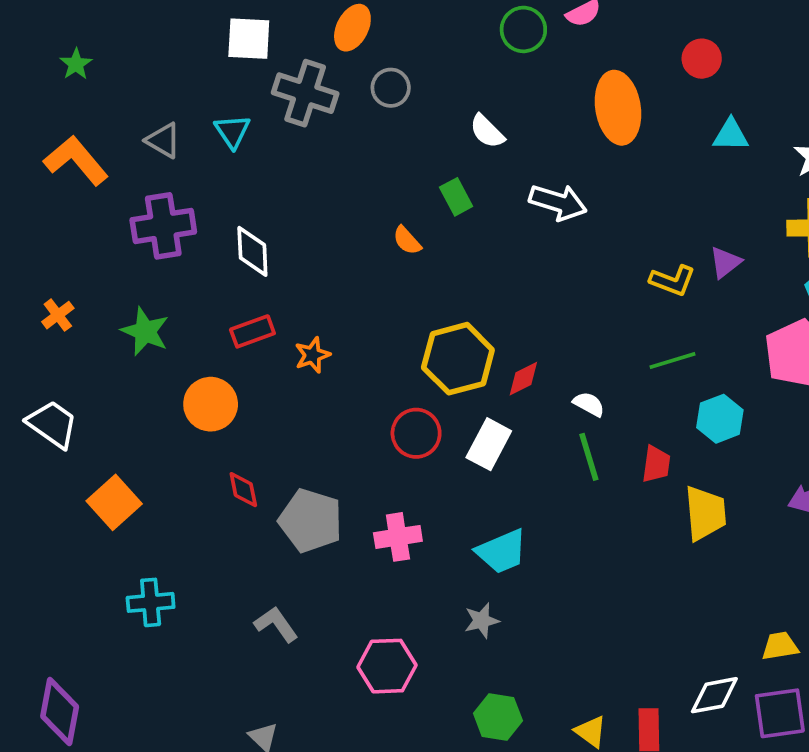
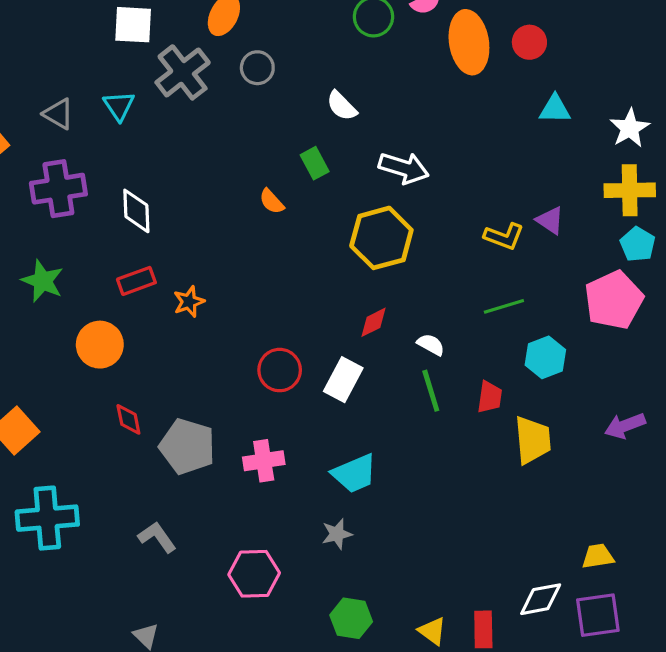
gray cross: (305, 93) -> (183, 72), turned 34
orange ellipse: (618, 108) -> (469, 42), moved
purple triangle: (725, 262) -> (550, 220), turned -48
yellow hexagon: (458, 359) -> (381, 238), moved
cyan cross: (151, 602) -> (47, 518), size x1.5

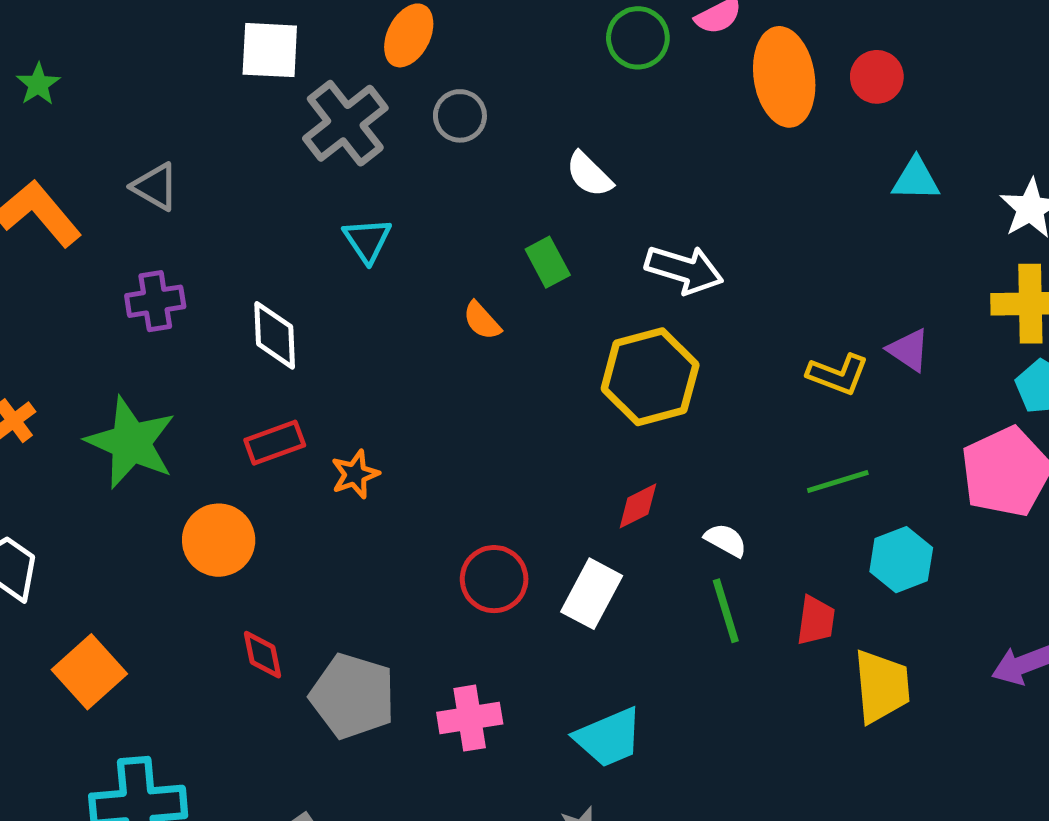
cyan triangle: (119, 106) -> (367, 240), moved
purple cross: (58, 189) -> (155, 301), size x0.7
green star: (43, 281) -> (131, 443), size x1.4

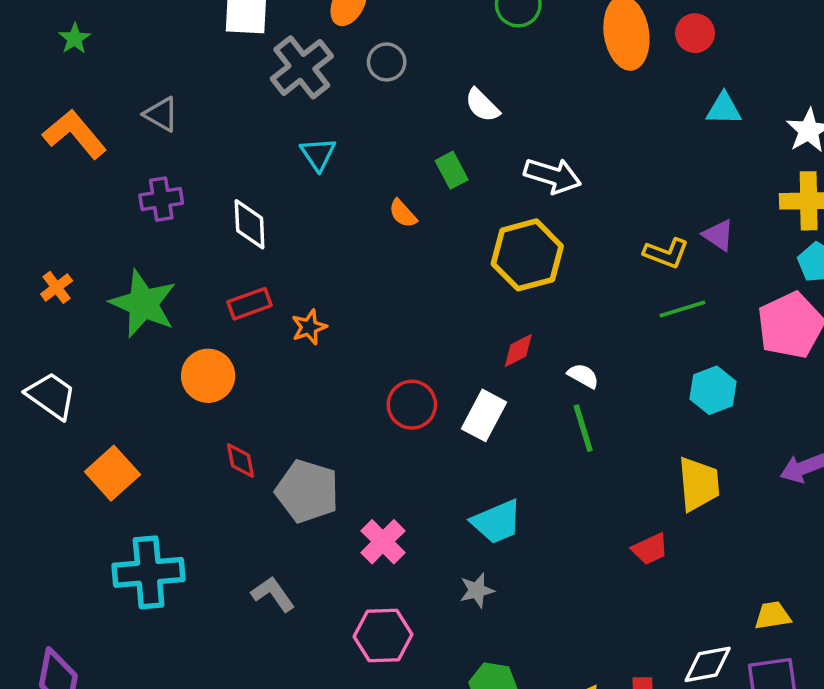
green line: (838, 482) -> (682, 309), moved
red trapezoid: (816, 621) -> (650, 549), moved, turned 57
pink cross: (470, 718) -> (383, 542), moved, turned -36

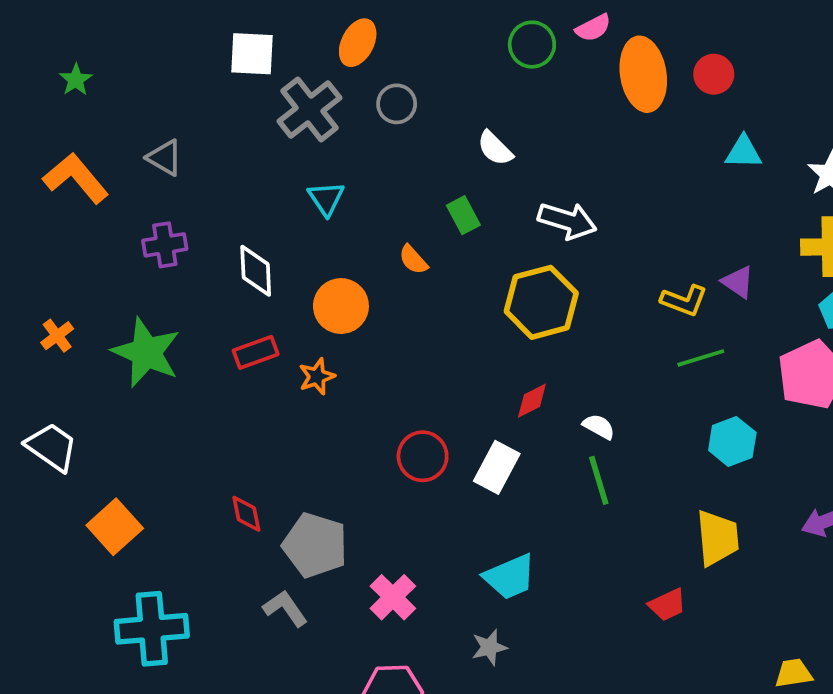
orange circle: (208, 376) -> (341, 306), moved
gray L-shape: (273, 594) -> (285, 608), moved

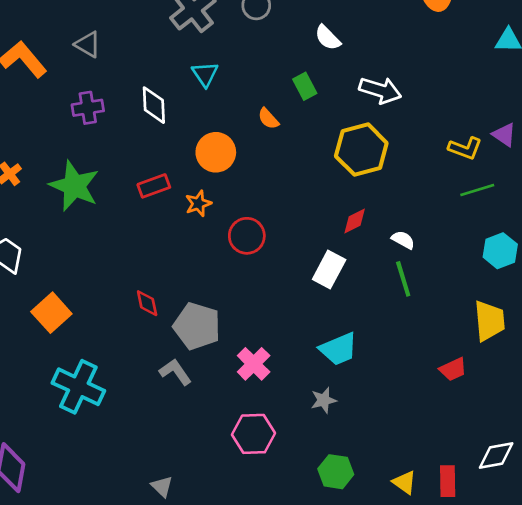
white diamond: (256, 271) -> (154, 105), moved
red circle: (423, 456) -> (247, 236), moved
cyan cross: (152, 629) -> (78, 387), turned 30

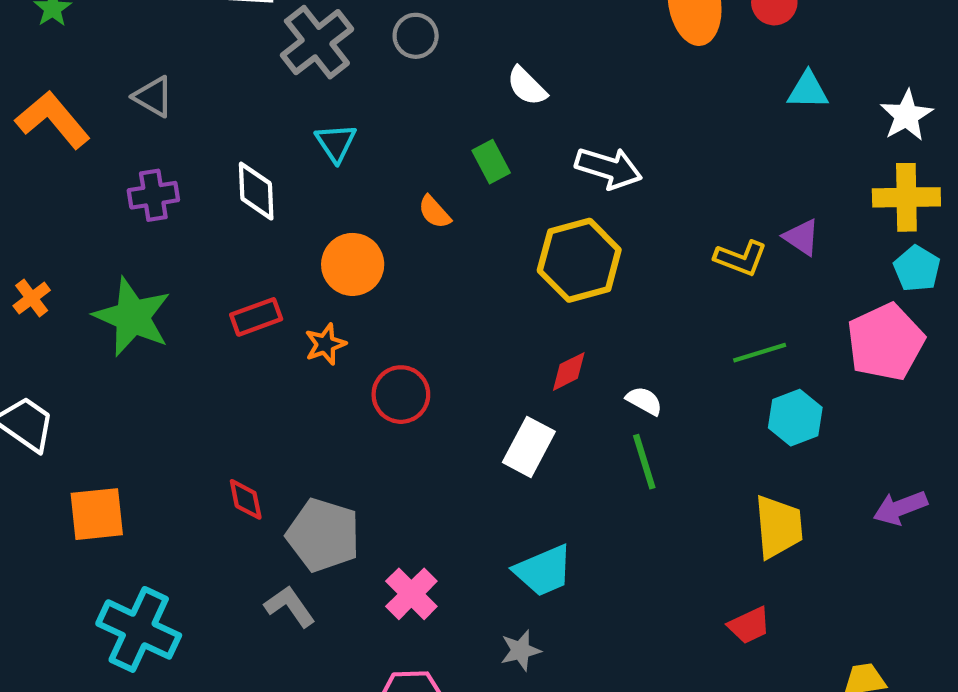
green line: (477, 190) -> (760, 353), moved
orange square: (51, 313) -> (97, 514), turned 36
red trapezoid: (453, 369) -> (749, 625), moved

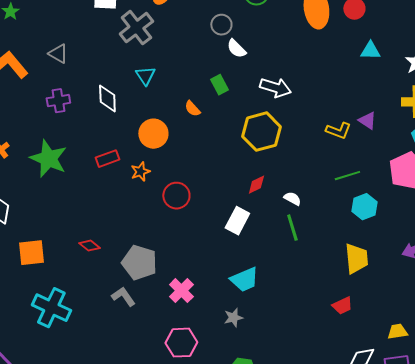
gray circle: (416, 36) -> (221, 25), moved
red diamond: (246, 499) -> (89, 246), moved, turned -40

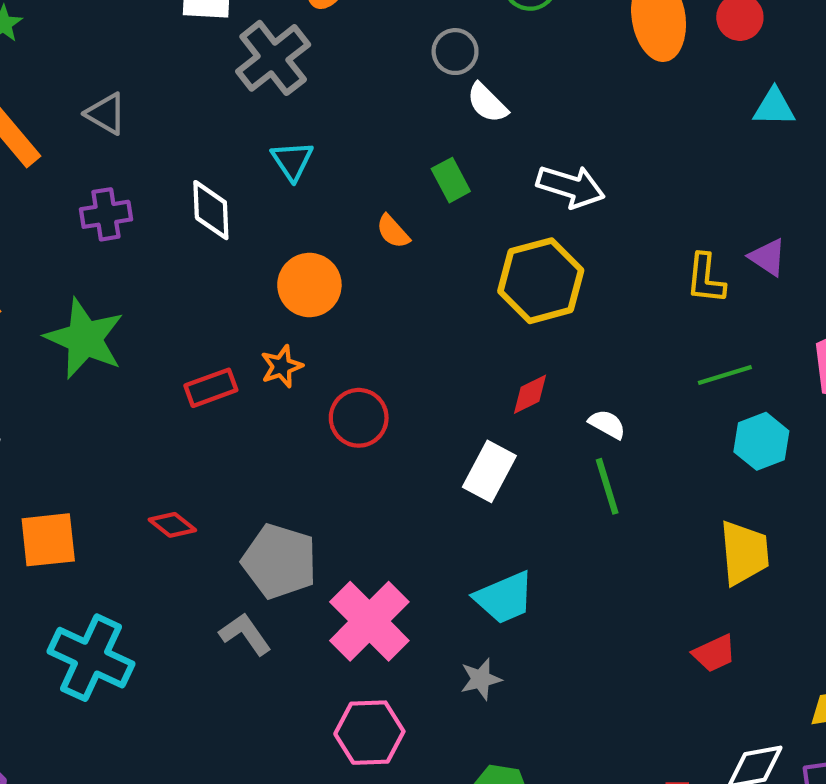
yellow L-shape: (338, 131) -> (706, 279), turned 75
red rectangle: (107, 159) -> (211, 388), moved
pink cross: (181, 291) -> (369, 621), size x1.5

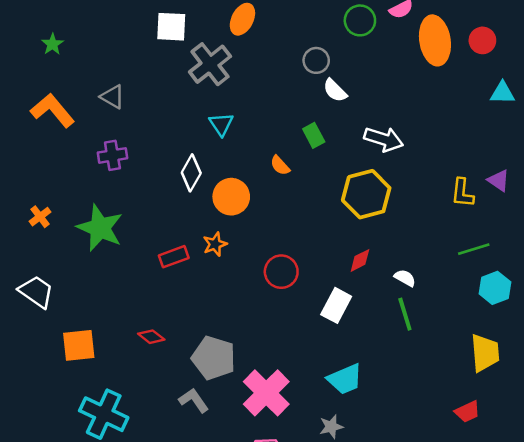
white diamond: (211, 210) -> (191, 173), moved, turned 32
red circle: (359, 418) -> (281, 272), moved

